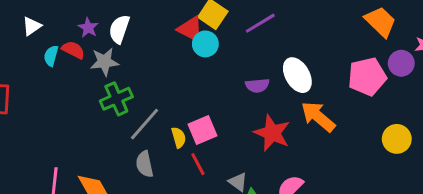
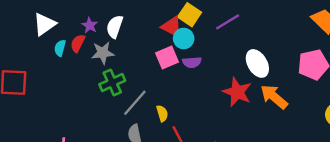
white triangle: (32, 26) -> (44, 24), size x1.5
red semicircle: (73, 50) -> (78, 43), turned -90
purple semicircle: (257, 85) -> (192, 62), moved
pink square: (202, 130) -> (167, 58), moved
red star: (272, 133) -> (237, 92), moved

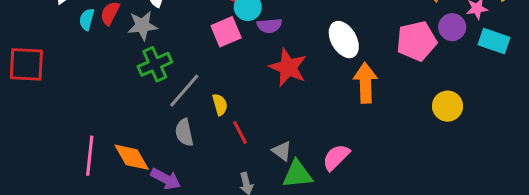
purple semicircle: (192, 62) -> (269, 26), moved
red star: (237, 92) -> (288, 67), moved
orange arrow: (274, 97) -> (365, 83), turned 48

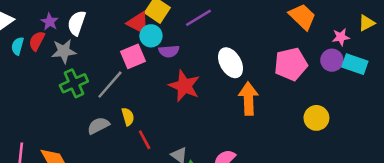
purple circle: (452, 27) -> (332, 60), moved
gray line: (184, 91) -> (110, 85), moved
gray semicircle: (184, 132) -> (98, 126), moved, turned 75

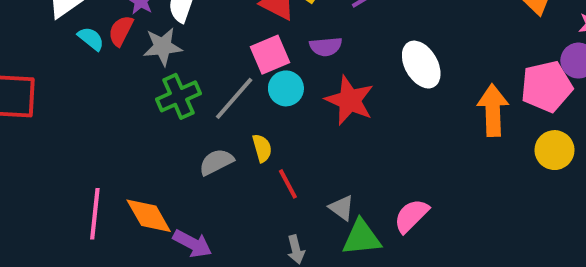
cyan circle: (151, 36) -> (286, 88), moved
cyan semicircle: (18, 46) -> (91, 39), turned 114
pink pentagon: (291, 64) -> (547, 86), moved
orange arrow: (248, 99) -> (493, 110), moved

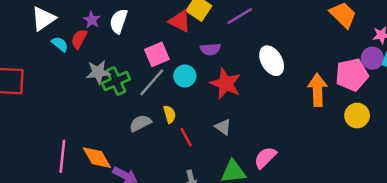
gray star: (163, 47) -> (98, 72), moved
pink square: (270, 55) -> (157, 54), moved
gray triangle: (342, 208) -> (223, 127), moved

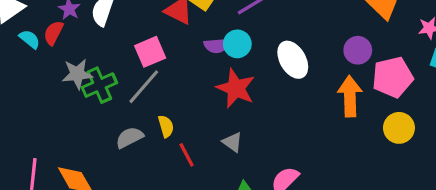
purple circle: (372, 58) -> (358, 50), moved
cyan circle: (185, 76) -> (237, 44), moved

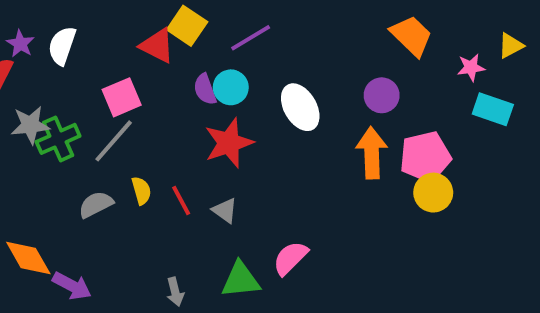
purple semicircle: (217, 45) -> (205, 89), turned 75
pink pentagon: (393, 77) -> (425, 157), moved
red star: (236, 88) -> (229, 143), turned 30
red line: (187, 155) -> (181, 200), moved

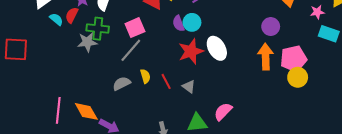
white ellipse: (300, 107) -> (217, 48), moved
green cross: (58, 139) -> (98, 29), moved, turned 30

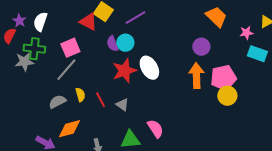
orange diamond: (86, 111) -> (69, 129), moved, turned -75
pink semicircle: (223, 111) -> (155, 129), turned 102

